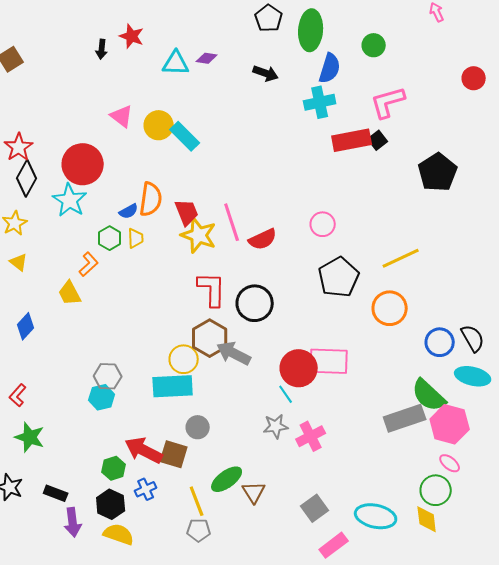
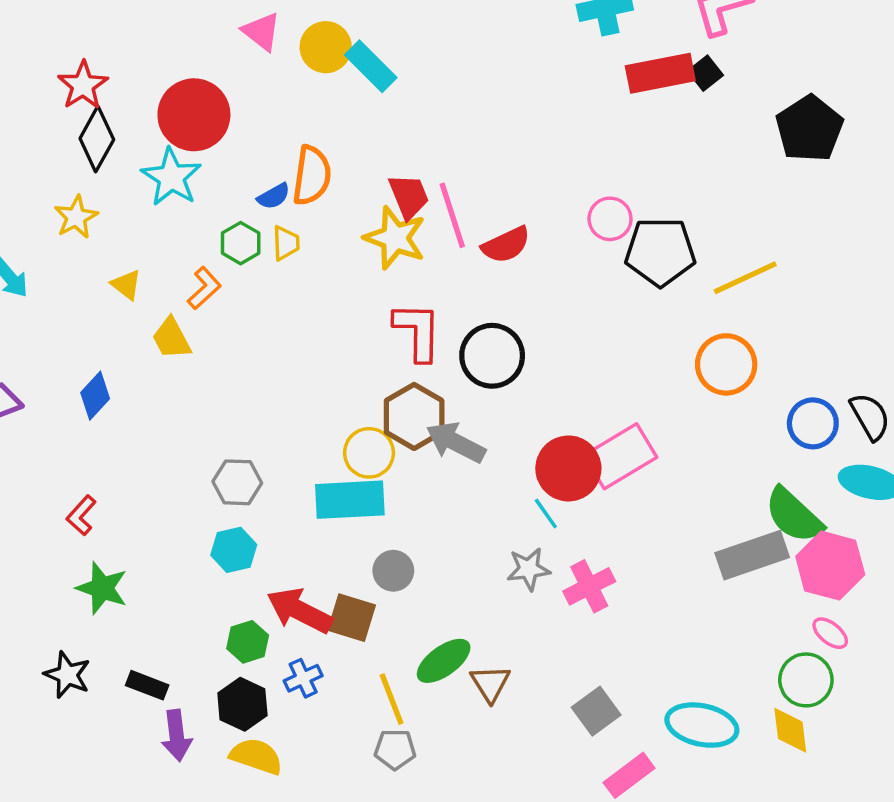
red trapezoid: (187, 212) -> (409, 196), moved
yellow triangle: (19, 262) -> (126, 285), moved
black pentagon: (339, 277) -> (660, 252), moved, turned 30
pink rectangle: (329, 361) -> (620, 456), turned -33
cyan hexagon: (102, 397) -> (234, 550), moved

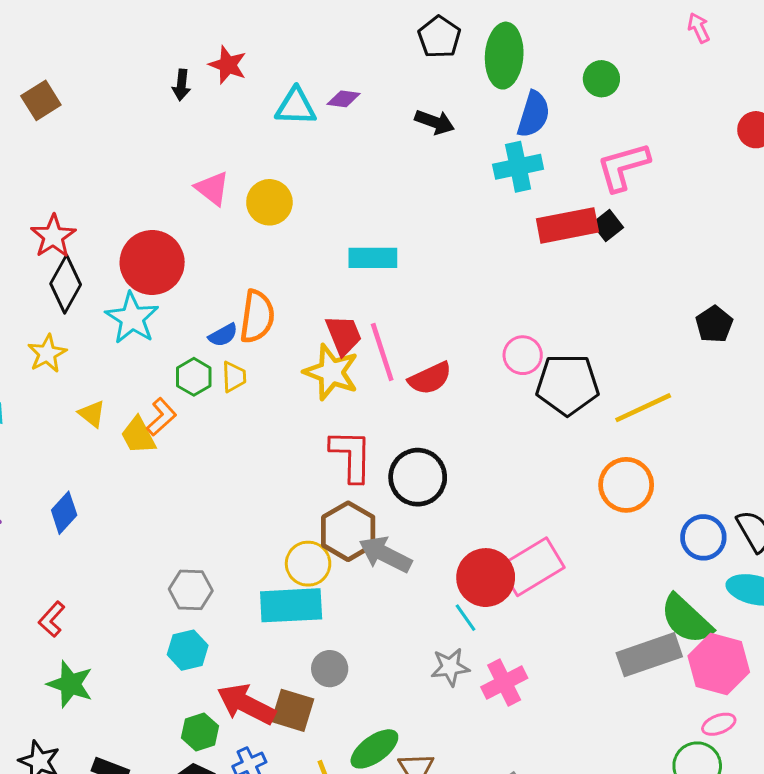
cyan rectangle: (371, 66) -> (373, 258), moved, turned -45
black pentagon: (809, 129) -> (714, 324), moved, size x0.6
yellow trapezoid: (171, 338) -> (138, 435), moved
pink ellipse: (830, 633) -> (719, 724), turned -60

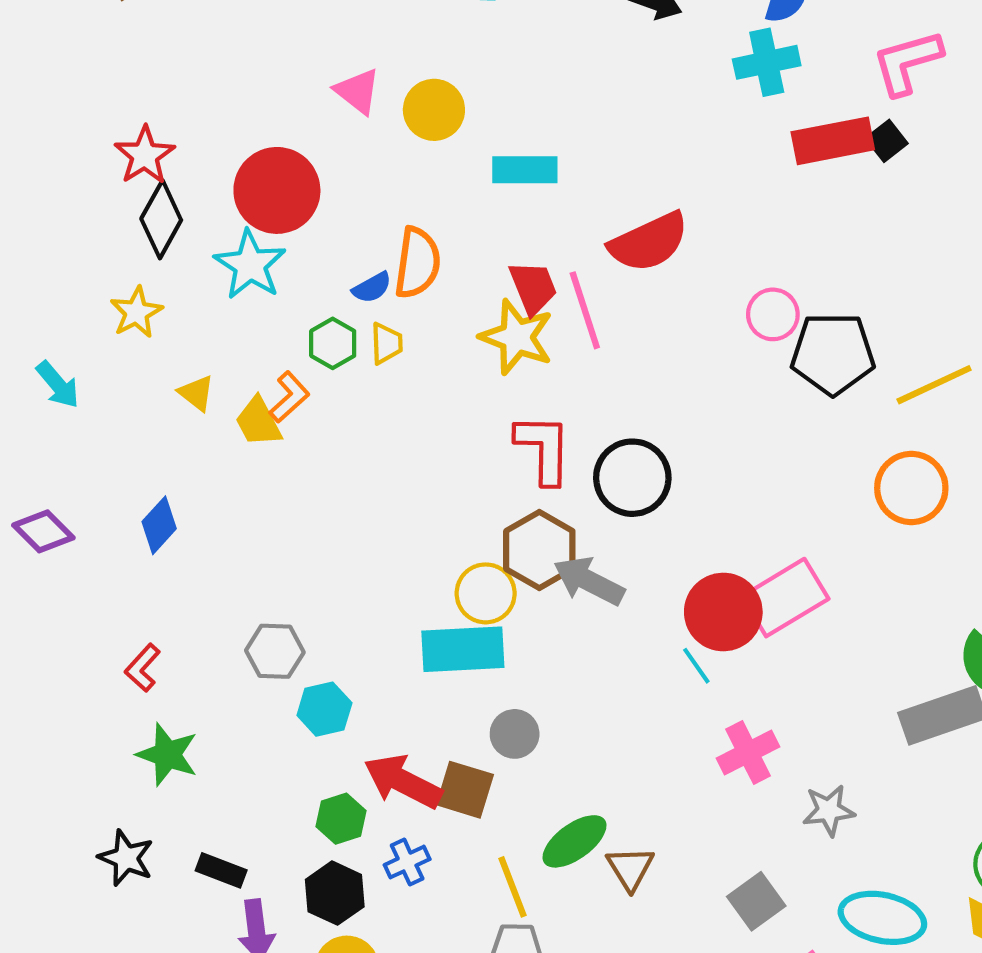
cyan rectangle: (373, 258) -> (525, 170), moved
red semicircle: (430, 378) -> (649, 242), moved, size x1.4
gray hexagon: (191, 590) -> (275, 651), moved
gray star: (450, 667) -> (829, 810), moved

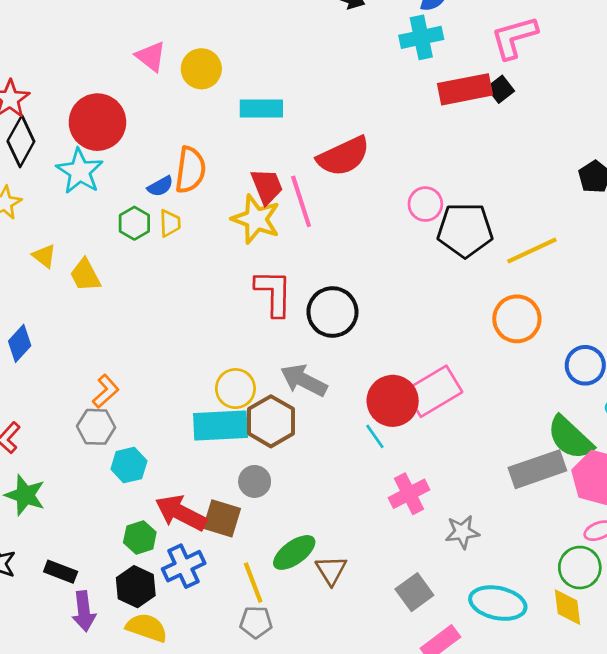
orange L-shape: (289, 397) -> (106, 391), moved
brown hexagon: (539, 550) -> (271, 421), moved
blue cross: (407, 862) -> (184, 566), size x1.4

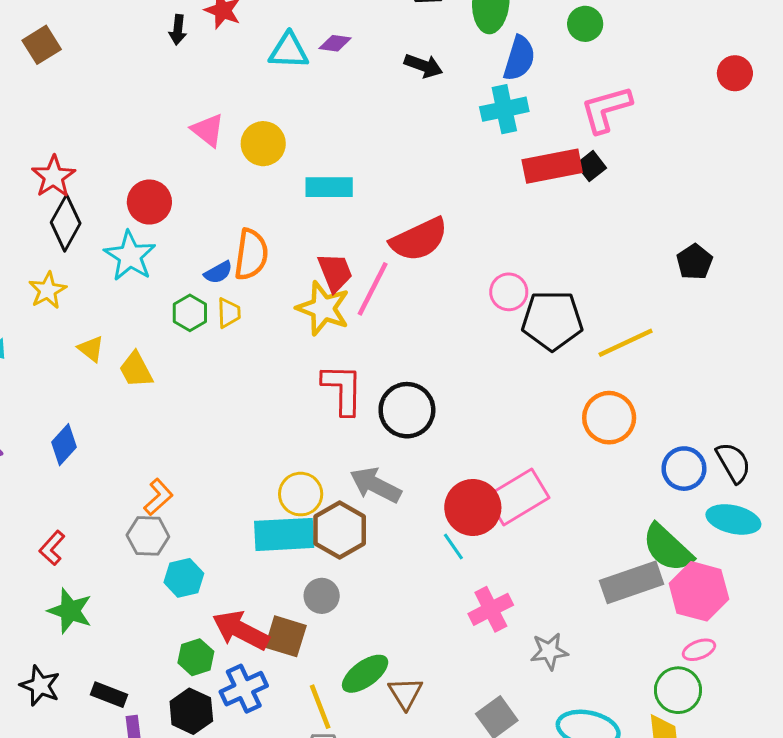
red circle: (97, 122) -> (149, 202), size x0.7
pink line: (301, 201) -> (373, 289), turned 45

